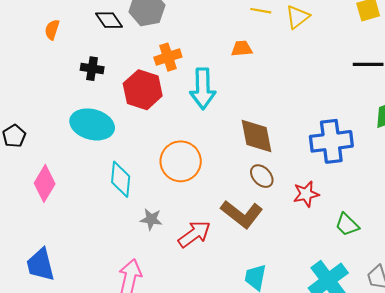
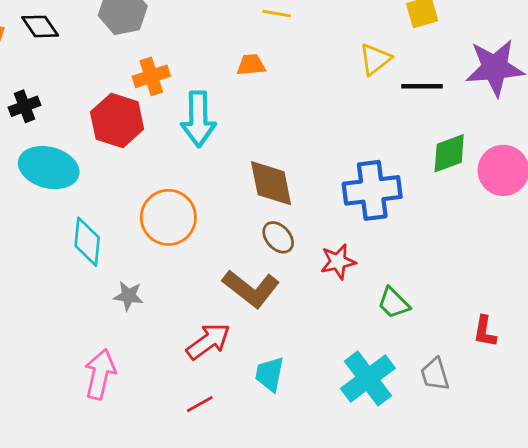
yellow triangle: (298, 17) -> (375, 59), moved
black diamond: (109, 20) -> (40, 26), moved
black cross: (92, 69) -> (24, 106), moved, turned -30
red arrow: (194, 234) -> (208, 341), moved

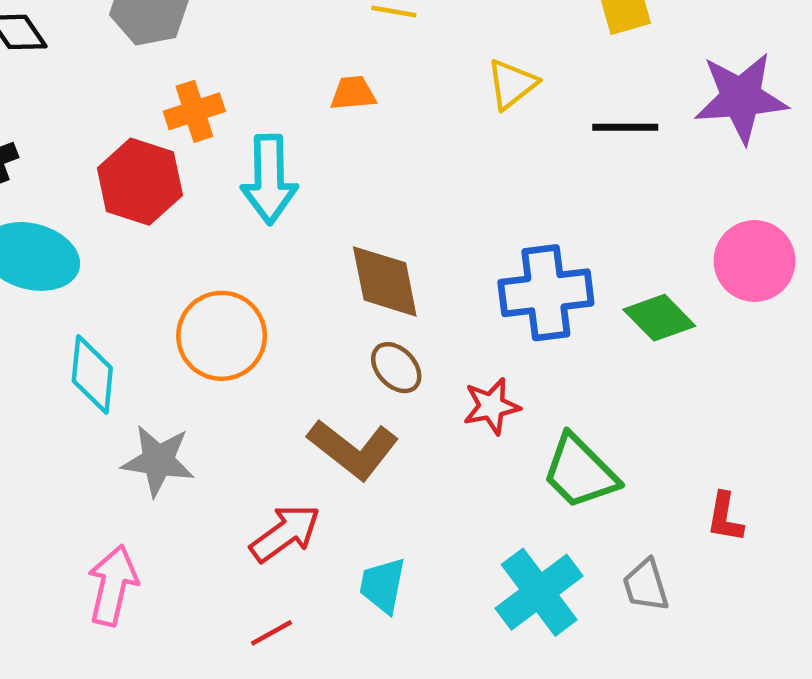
yellow triangle: (375, 59) -> (512, 84), moved
green diamond: (449, 153) -> (659, 318), moved, turned 66
gray star: (128, 296) -> (158, 461), size x1.5
green trapezoid: (394, 303) -> (580, 472), size x1.5

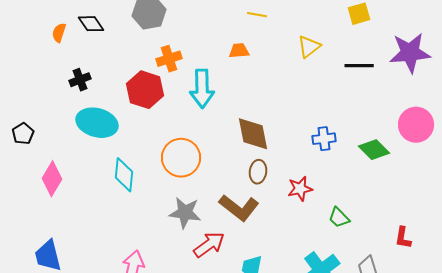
blue cross: (546, 293) -> (324, 139), size x0.6
brown ellipse: (396, 368) -> (258, 172), turned 50
gray star: (158, 461) -> (185, 213), moved
green trapezoid: (580, 472) -> (339, 218), size x0.6

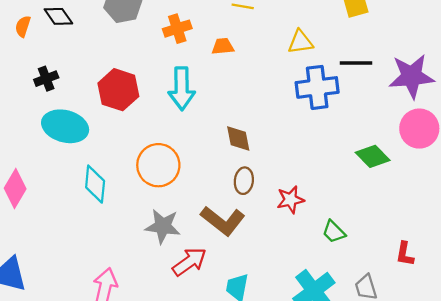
yellow triangle: (309, 47) -> (300, 42), turned 30
purple star: (410, 53) -> (411, 76), moved
orange cross: (169, 59) -> (177, 29), moved
brown diamond: (253, 134) -> (238, 139), size x0.7
blue cross: (324, 139) -> (317, 87), moved, size x1.6

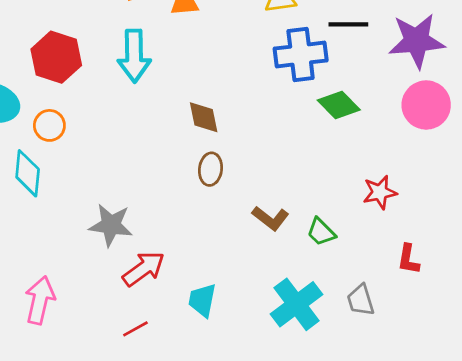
green diamond: (373, 156) -> (339, 105), moved
orange circle: (158, 165) -> (49, 125), moved, size x0.6
red star: (290, 200) -> (380, 192), moved
brown L-shape: (223, 221) -> (271, 218), moved, size x0.7

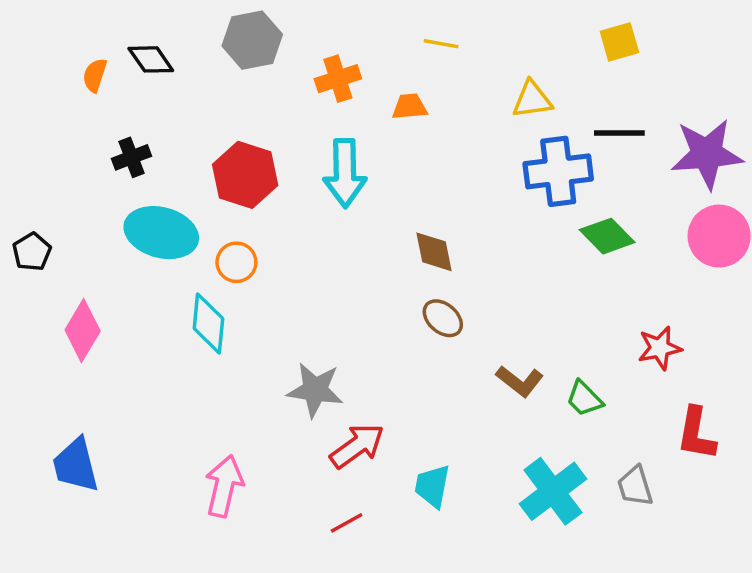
brown ellipse: (210, 169) -> (443, 318), turned -56
red L-shape: (408, 259) -> (696, 434), size x1.4

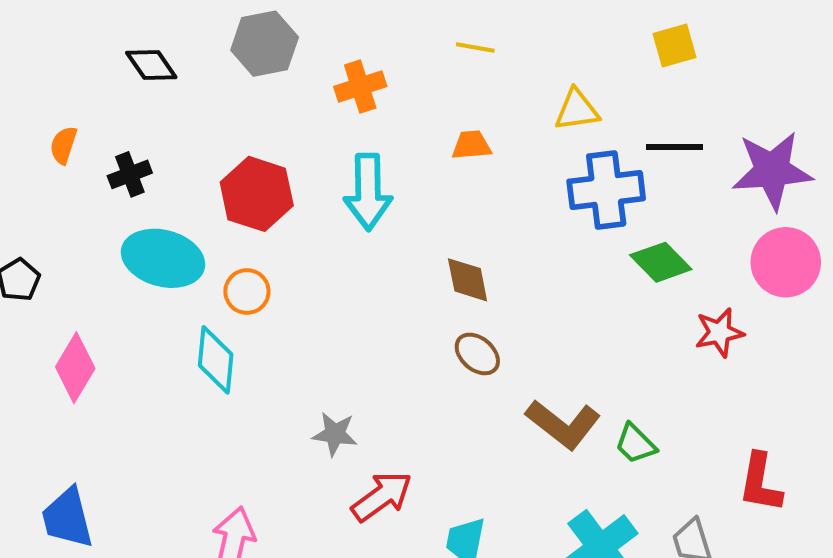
orange semicircle: (95, 75) -> (63, 145), moved
orange trapezoid: (410, 107) -> (471, 145), moved
red star: (660, 348) -> (719, 332), moved
brown L-shape: (520, 381) -> (563, 424), size x1.4
gray star: (315, 390) -> (335, 434), size x0.7

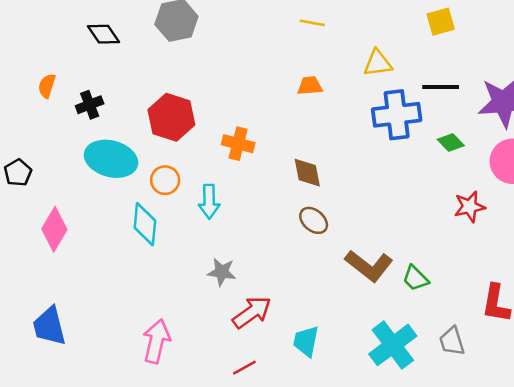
orange cross: (360, 87) -> (238, 144), moved, turned 32
cyan arrow: (368, 192) -> (209, 202), moved, size x0.7
green diamond: (661, 262) -> (451, 142), moved, size x0.7

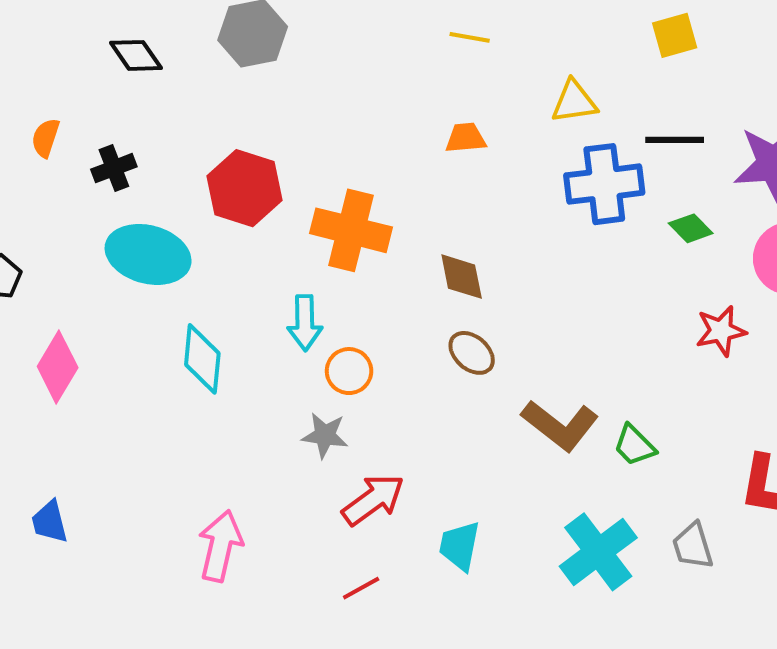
orange cross: (238, 144) -> (351, 230), size x1.5
orange circle: (165, 180) -> (349, 371), moved
blue trapezoid: (49, 326) -> (50, 522), size x0.7

